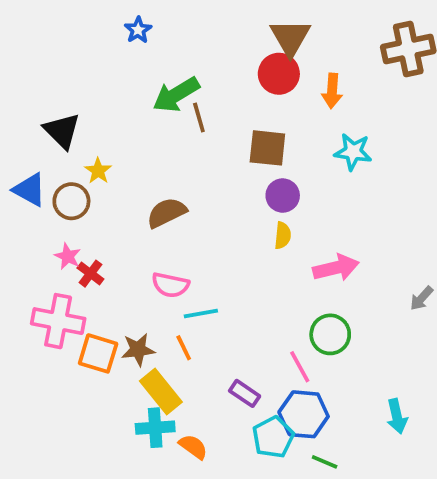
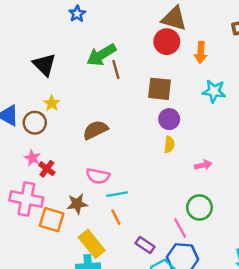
brown triangle: (290, 38) -> (174, 19), turned -44
black triangle: (62, 131) -> (44, 65), moved
pink arrow: (336, 268) -> (203, 165), size x0.6
orange line: (184, 348) -> (116, 217), moved
brown star: (138, 350) -> (77, 204), moved

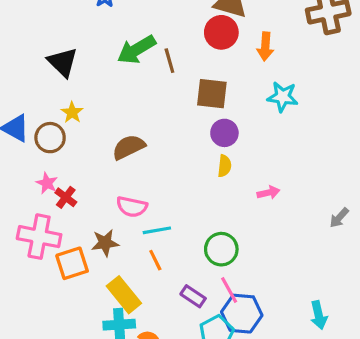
brown line: (116, 69) -> (169, 61), moved
green circle: (199, 207) -> (221, 249), moved
orange square: (52, 220) -> (72, 263), turned -35
pink line: (180, 228) -> (229, 290), moved

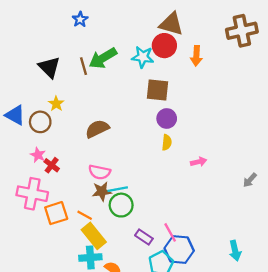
brown line: (169, 61) -> (84, 66), moved
cyan star: (283, 97) -> (143, 57), moved
brown star: (105, 243) -> (102, 191), moved
green circle: (221, 249) -> (121, 205), moved
orange line: (155, 260) -> (85, 215), moved, turned -35

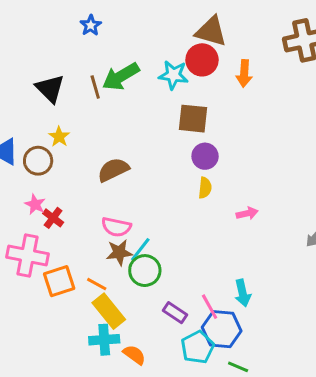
cyan line: (118, 189) -> (140, 249), turned -42
cyan arrow: (235, 251) -> (243, 293), moved

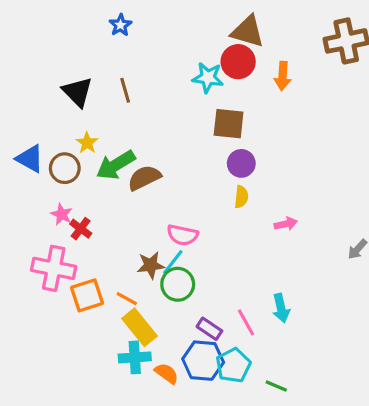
green arrow: (121, 76) -> (116, 165), moved
pink semicircle: (116, 227) -> (182, 235), moved
blue hexagon: (222, 329) -> (203, 361), moved

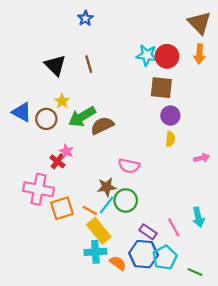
brown triangle: (248, 31) -> (199, 23), moved, turned 30
red circle: (238, 62) -> (167, 56), moved
pink star: (62, 214) -> (66, 151), moved
cyan line: (173, 262) -> (107, 205), moved

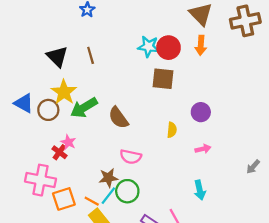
yellow star: (62, 101) -> (64, 92), size x1.6
purple circle: (170, 116) -> (201, 112), moved
brown semicircle: (102, 126) -> (118, 118), moved, turned -100
cyan arrow: (198, 217) -> (200, 190), moved

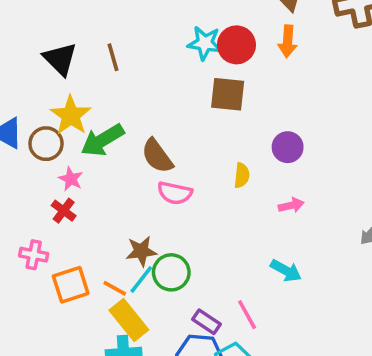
pink star: (68, 142) -> (71, 179), moved
pink semicircle: (131, 157) -> (175, 193), moved
pink cross: (41, 180) -> (34, 255), size x0.6
cyan arrow: (200, 190) -> (286, 271), turned -48

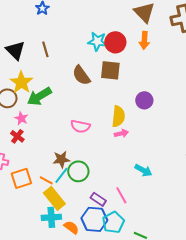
brown semicircle: (157, 156) -> (81, 75), moved
yellow semicircle: (242, 175) -> (118, 116), size x1.5
pink arrow: (291, 205) -> (121, 133), moved

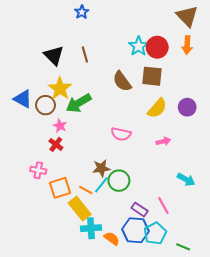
cyan star: (97, 41) -> (139, 46), turned 30
yellow semicircle: (118, 116) -> (157, 108), moved, turned 35
yellow rectangle: (54, 198) -> (80, 209), moved

